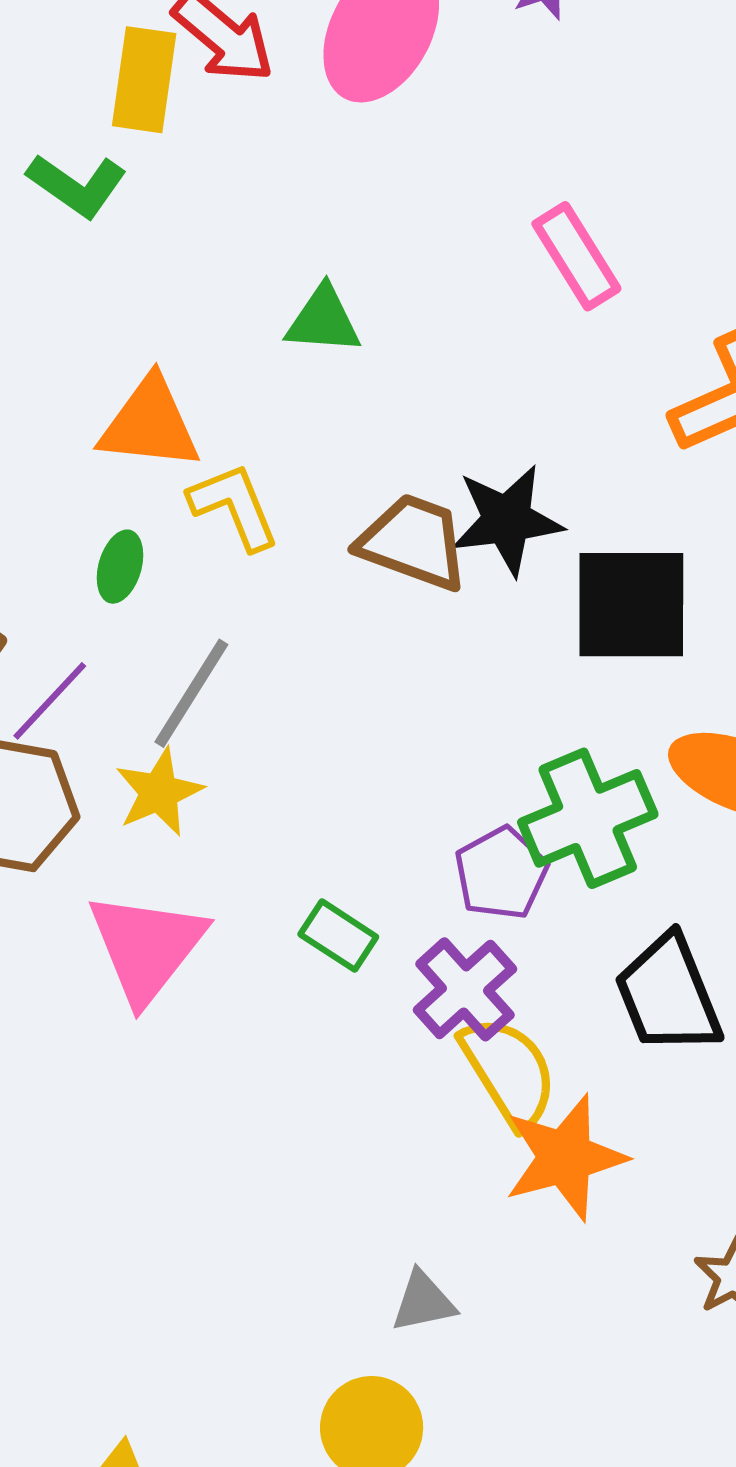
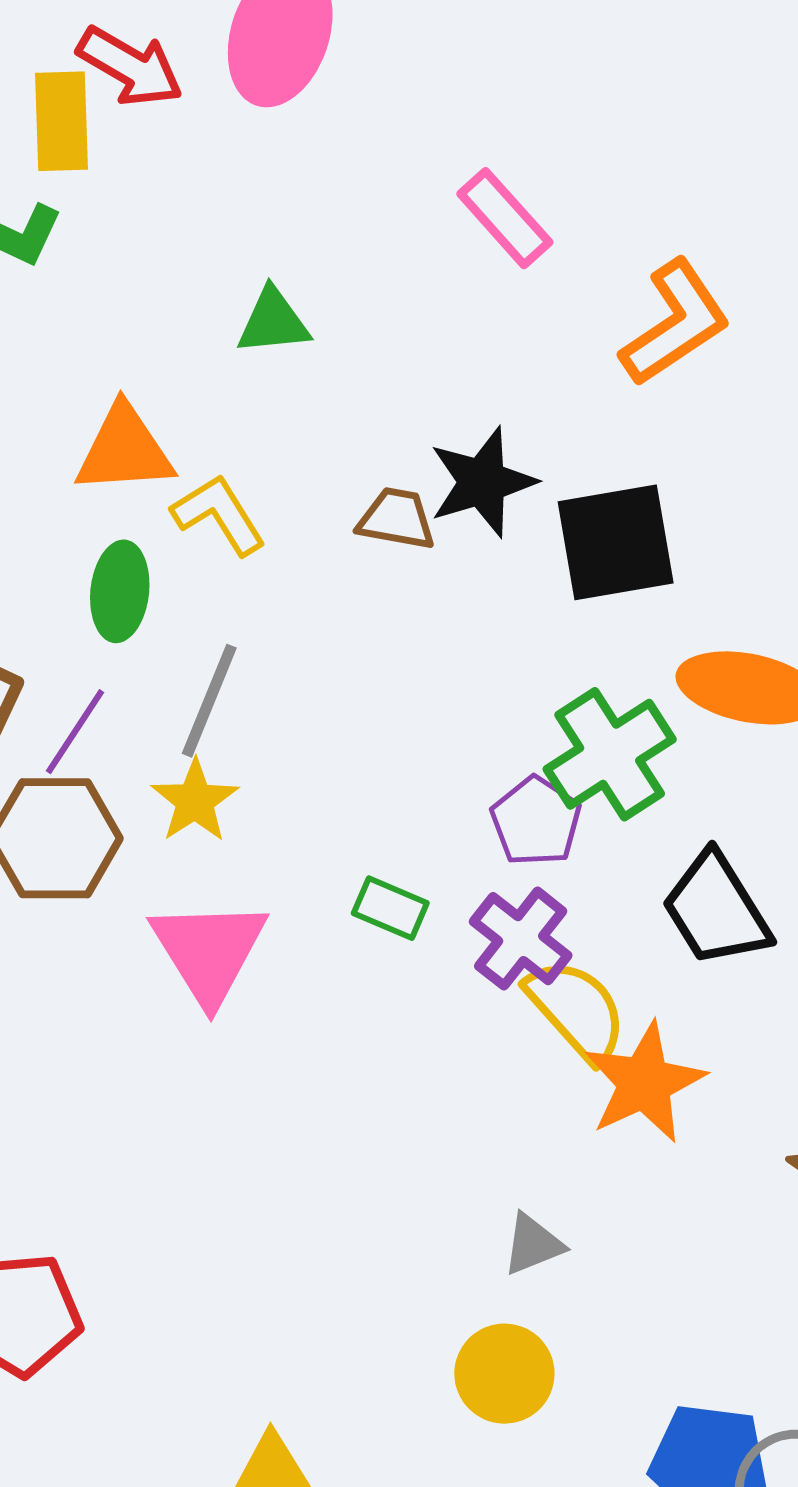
brown trapezoid: (413, 542) -> (397, 519), size x0.7
green ellipse: (120, 567) -> (120, 591), size x1.4

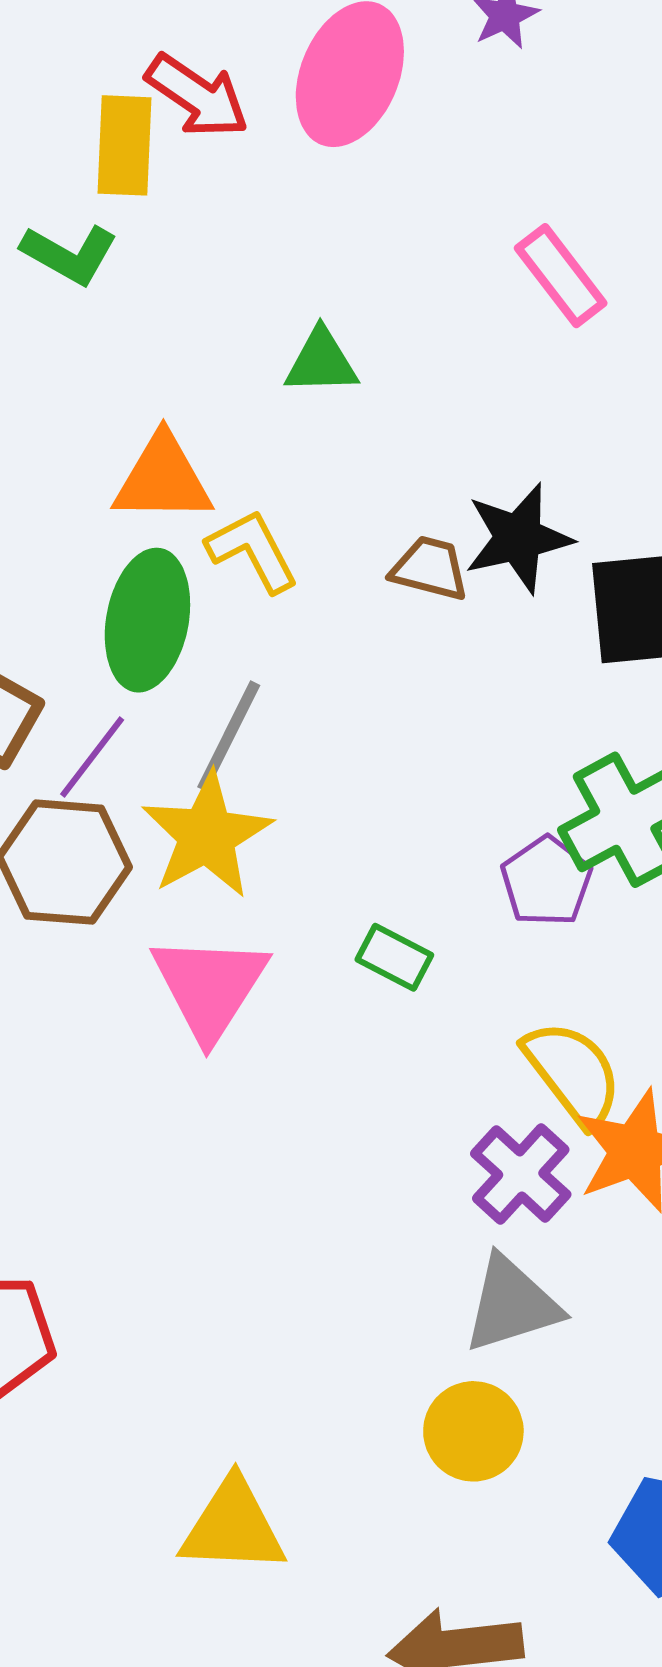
green ellipse: (120, 591) -> (147, 620), size x1.4
yellow star: (195, 801) -> (207, 835), size x1.5
purple cross: (521, 939) -> (521, 1174), moved
gray triangle: (533, 1244) -> (512, 1304), size x1.6

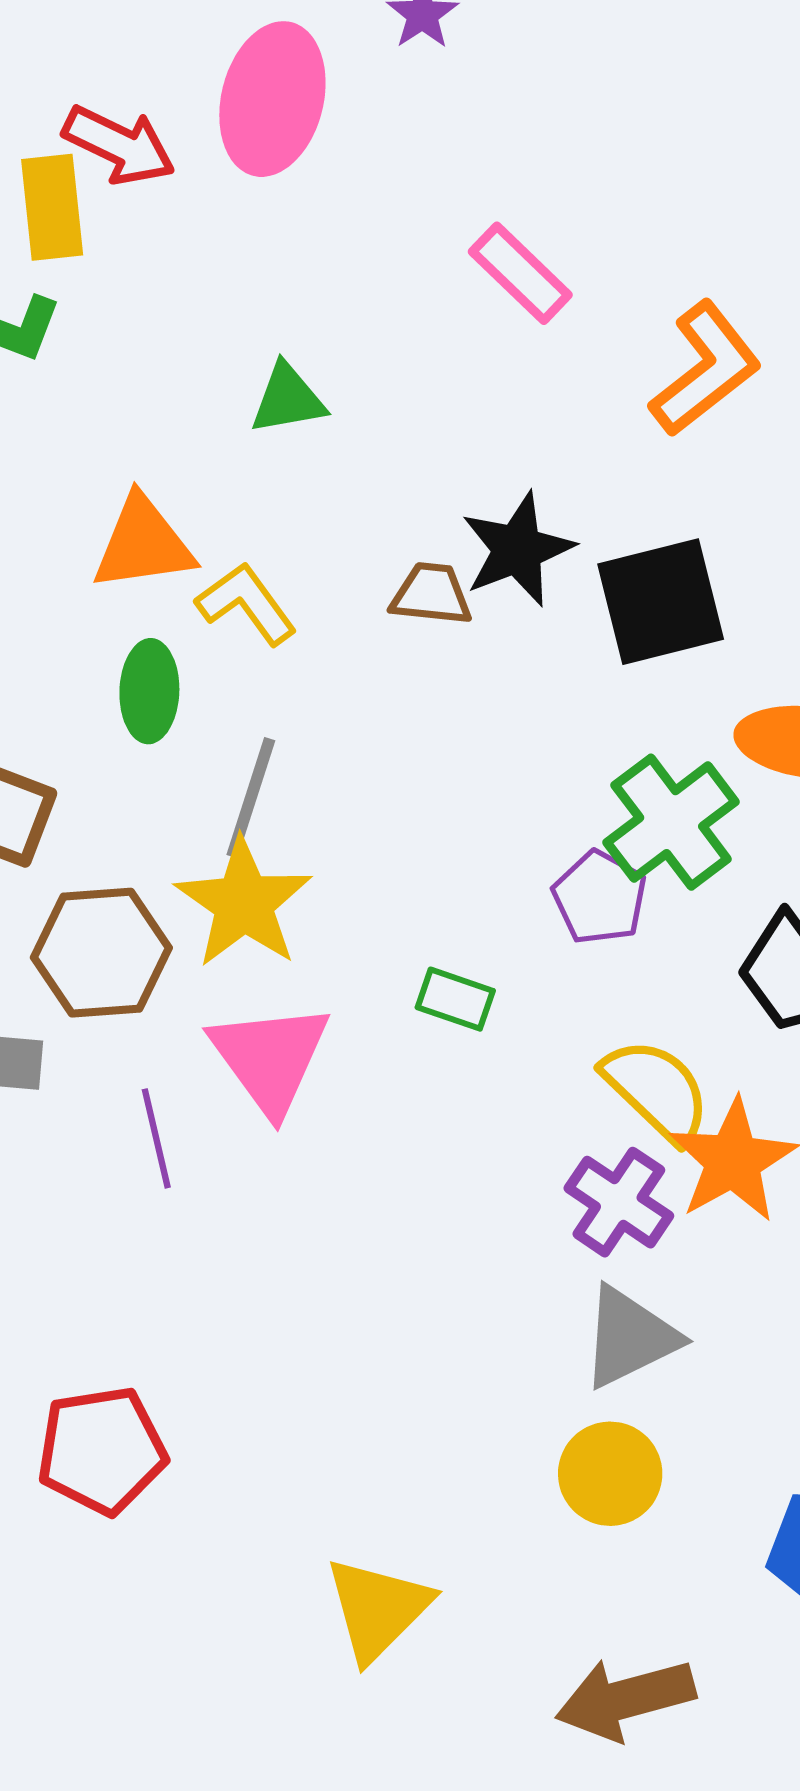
green ellipse: (147, 620) -> (149, 691), size x0.7
purple line: (92, 757) -> (156, 1138), moved, turned -42
yellow triangle: (233, 1527) -> (378, 1609), turned -39

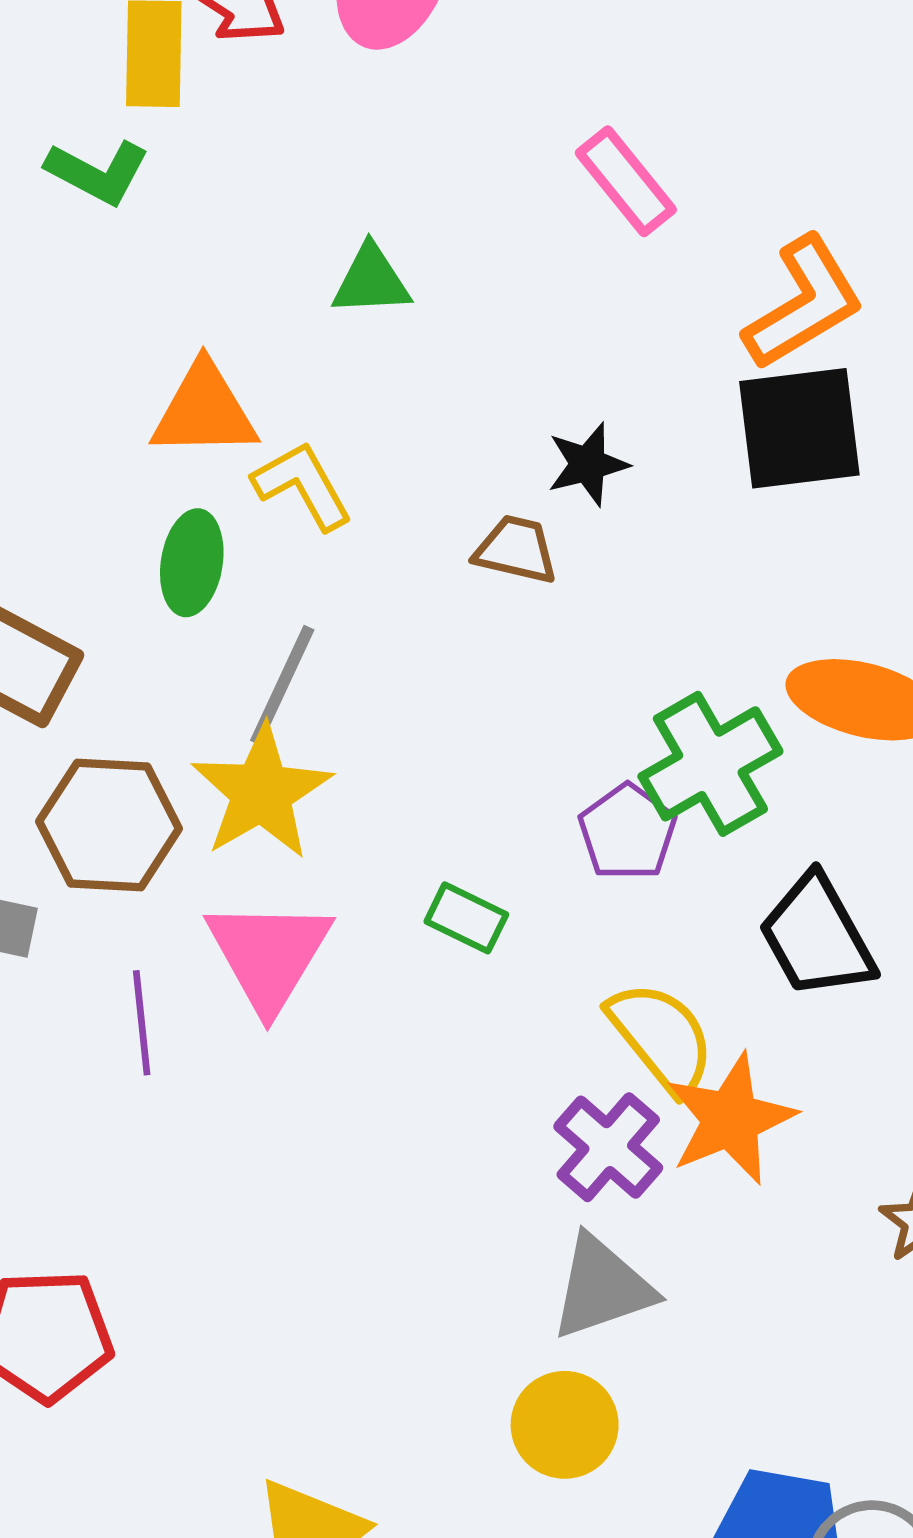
black star: (518, 549) -> (588, 464), size x0.7
brown trapezoid: (431, 594) -> (516, 550), moved
black square: (661, 602) -> (799, 428), moved

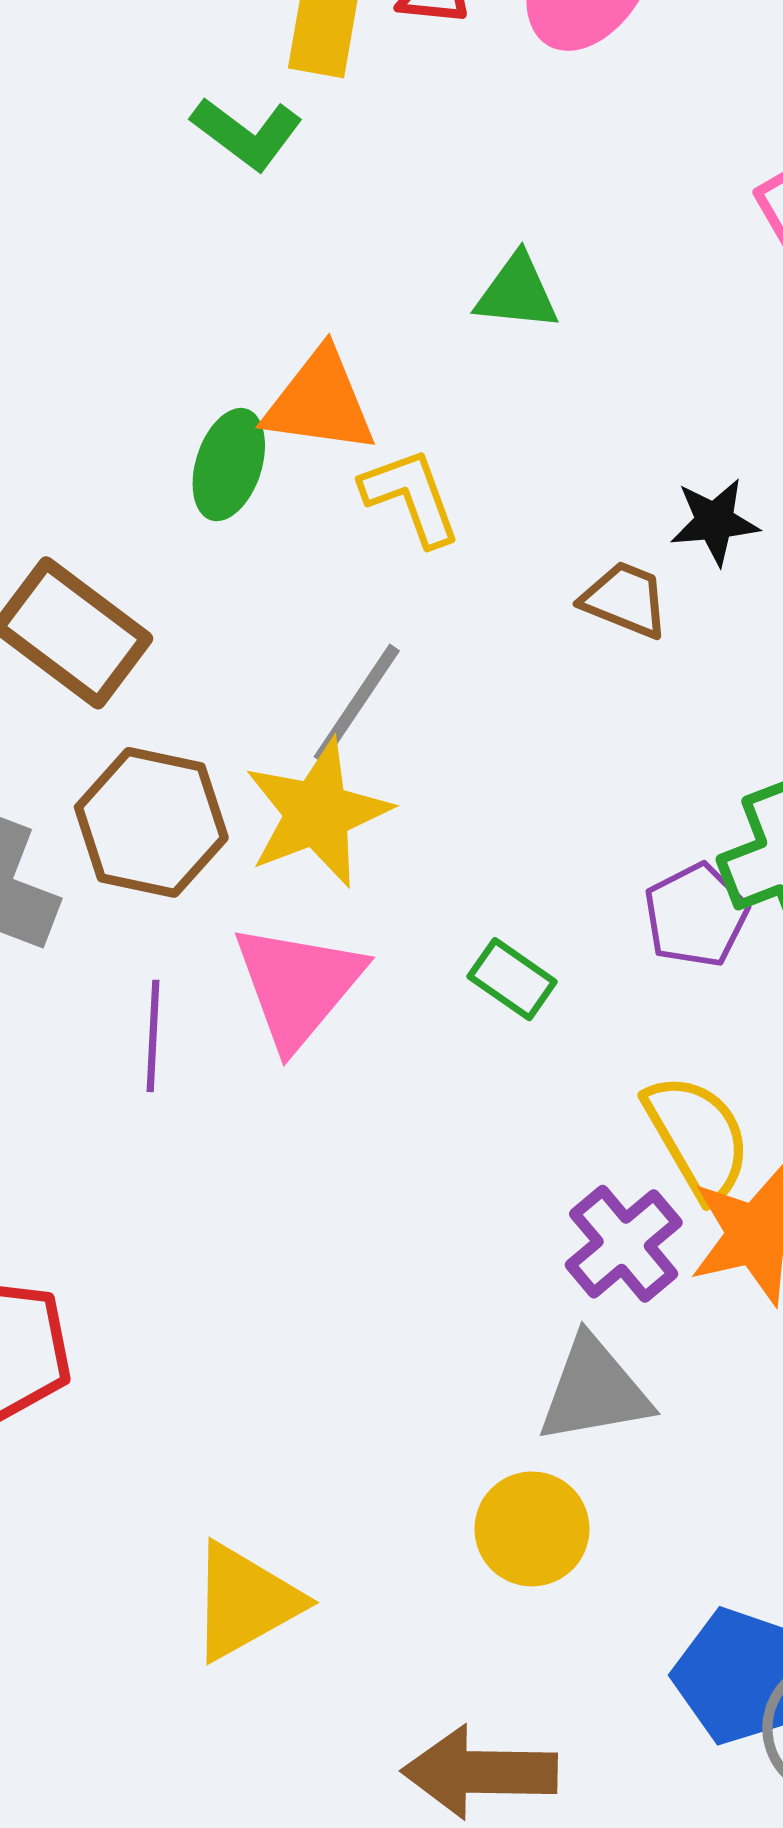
green ellipse: (192, 563) -> (229, 465), moved

